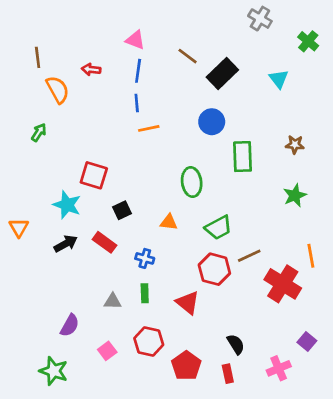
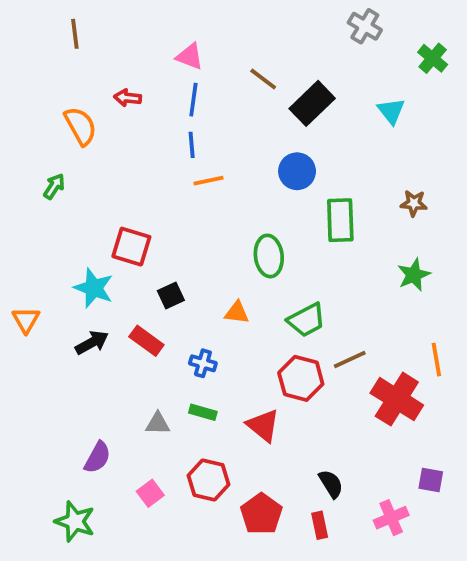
brown line: (38, 57) -> (75, 34), moved
green rectangle: (145, 293) -> (203, 412), turned -72
purple square: (307, 341) -> (431, 480), turned -30

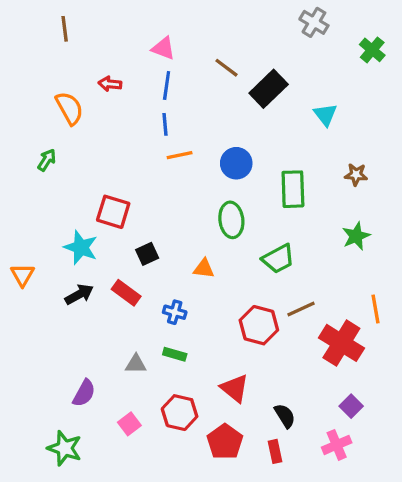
cyan triangle: (391, 111) -> (325, 115), moved
blue circle: (297, 171) -> (236, 163), moved
green trapezoid: (306, 320) -> (278, 259), moved
red triangle: (263, 425) -> (235, 388), moved
purple square: (431, 480) -> (351, 406), moved, turned 35

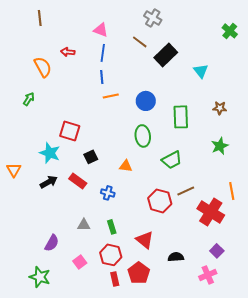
gray cross: (314, 22) -> (153, 18), moved
green rectangle: (175, 354) -> (112, 227), moved, turned 56
black semicircle: (285, 416) -> (176, 257), turned -63
red rectangle: (275, 451) -> (115, 279), moved

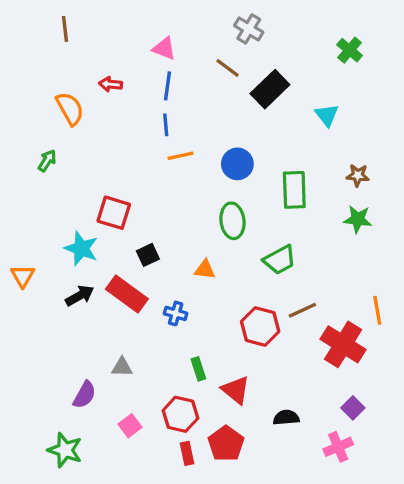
green cross: (230, 31) -> (350, 50), moved
green star: (220, 146) -> (358, 219), moved, turned 30
red rectangle: (78, 181) -> (127, 294), size x1.4
gray triangle: (84, 225) -> (122, 367), moved
green rectangle: (112, 227) -> (198, 369), moved

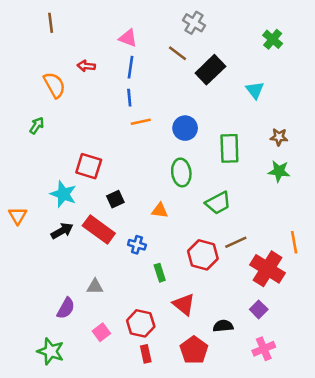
green rectangle: (198, 369) -> (160, 273), moved
purple square: (353, 408) -> (259, 309), moved
red pentagon: (226, 444) -> (194, 350), moved

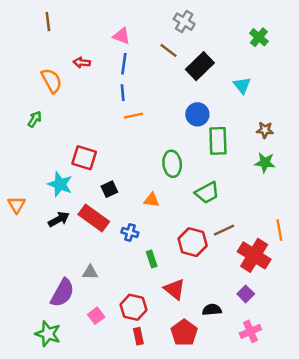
blue circle: (185, 128) -> (197, 114), moved
purple semicircle: (66, 308) -> (62, 293), size x1.4

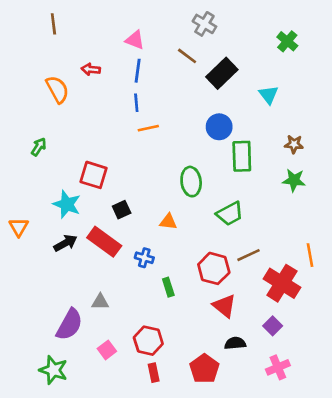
green arrow: (35, 119) -> (39, 147), moved
red triangle: (175, 289) -> (224, 306), moved

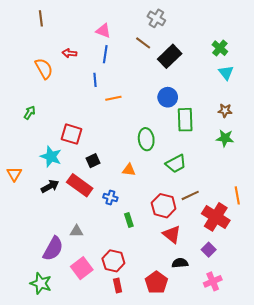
green cross: (287, 41) -> (220, 48), moved
cyan triangle: (269, 95) -> (226, 73), moved
blue line: (136, 103) -> (95, 80), moved
pink square: (107, 350) -> (82, 268), size x1.5

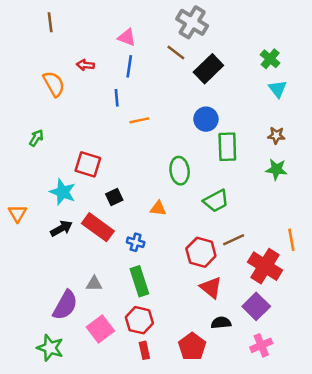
gray cross: (156, 18) -> (192, 22), size x1.4
green rectangle: (129, 220) -> (139, 281), moved, size x1.6
purple square: (209, 250) -> (256, 306), size x1.5

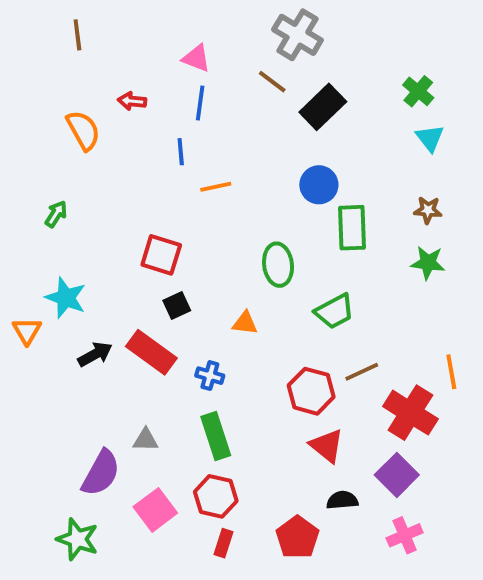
red square: (88, 164) -> (161, 255), moved
cyan star: (63, 192) -> (66, 298), moved
red rectangle: (144, 350) -> (223, 543), turned 30

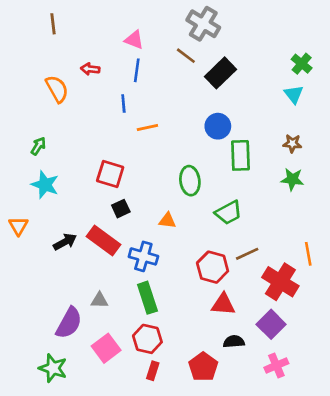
green cross: (418, 91) -> (302, 64), moved
cyan star: (66, 298) -> (45, 185), moved
blue cross: (210, 376) -> (143, 256), size x1.5
red triangle: (327, 446) -> (223, 304), turned -35

